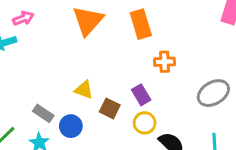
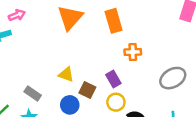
blue circle: (71, 126) -> (70, 105), moved

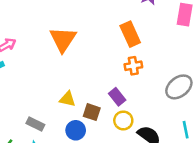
orange rectangle: (114, 21) -> (130, 34), moved

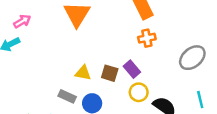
brown square: (92, 112) -> (110, 73), moved
gray rectangle: (35, 124) -> (67, 96), moved

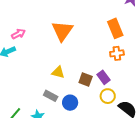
yellow triangle: (83, 73) -> (58, 72), moved

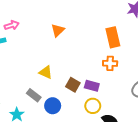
orange triangle: (62, 31) -> (58, 30), size x0.6
purple rectangle: (103, 77) -> (92, 86), turned -48

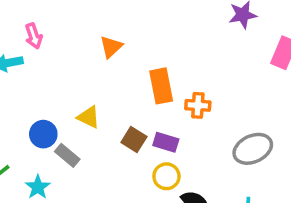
pink arrow: (12, 25) -> (34, 36), turned 88
orange rectangle: (113, 37) -> (161, 86), moved
blue circle: (53, 106) -> (43, 134), moved

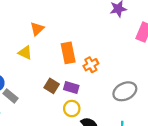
orange cross: (198, 105) -> (91, 65), turned -32
yellow triangle: (89, 117) -> (25, 53), moved

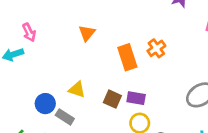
yellow triangle: (25, 53) -> (77, 89), moved
orange cross: (91, 65) -> (156, 48), moved

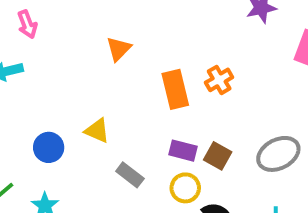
pink arrow: (29, 32) -> (27, 24), moved
brown square: (112, 99) -> (218, 156), moved
gray rectangle: (65, 117) -> (130, 175), moved

